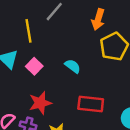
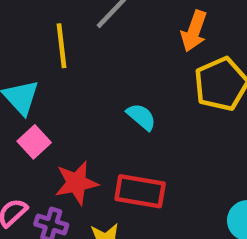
pink square: (34, 66) -> (34, 142), moved
red rectangle: (91, 104) -> (140, 191), moved

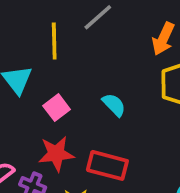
pink square: (34, 142) -> (57, 108), moved

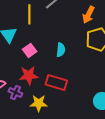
cyan semicircle: (114, 105) -> (61, 50), turned 48

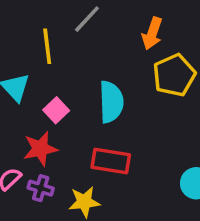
cyan semicircle: (61, 50) -> (111, 102), size x1.6
red star: (29, 75) -> (40, 149), moved

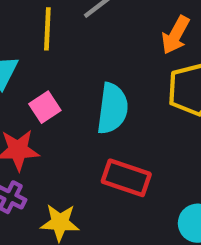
red rectangle: (111, 161) -> (126, 178), moved

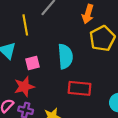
pink square: (45, 107) -> (33, 63), turned 32

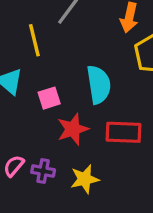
red star: (24, 87) -> (73, 129), moved

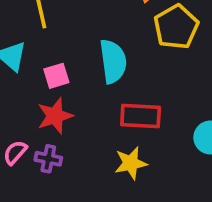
red star: (73, 129) -> (55, 116), moved
yellow star: (85, 179) -> (131, 163), moved

